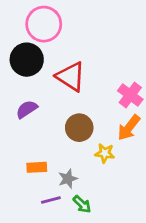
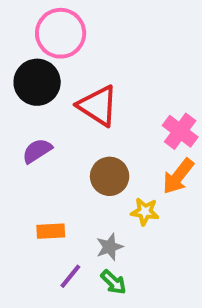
gray star: (68, 179) -> (110, 247), moved
purple line: (51, 200) -> (70, 276), turned -36

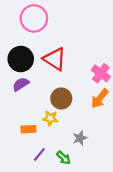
black circle: (37, 82) -> (21, 59), moved
yellow star: (145, 212) -> (50, 118), moved
gray star: (110, 247) -> (80, 138), moved

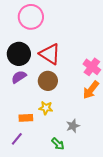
brown circle: (61, 98) -> (48, 81), moved
purple line: (39, 154) -> (17, 139), moved

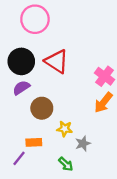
brown circle: (48, 81) -> (42, 108), moved
yellow star: (46, 108) -> (65, 129), moved
orange rectangle: (26, 118) -> (34, 142), moved

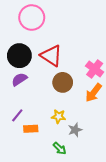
brown circle: (42, 108) -> (63, 82), moved
purple line: (19, 158) -> (17, 115), moved

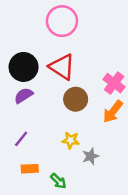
pink circle: (32, 18) -> (62, 21), moved
orange rectangle: (31, 129) -> (30, 169), moved
green arrow: (60, 148) -> (58, 181), moved

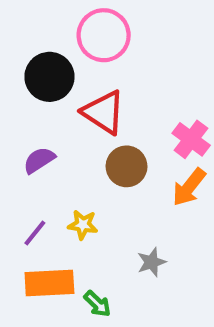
black circle: (24, 67) -> (49, 77), moved
yellow star: (71, 140) -> (83, 225), moved
orange rectangle: (30, 169) -> (49, 283), size x1.6

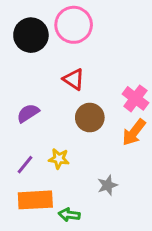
black circle: (49, 77) -> (31, 35), moved
red triangle: (104, 112) -> (74, 79), size x0.7
green arrow: (97, 304) -> (69, 215), turned 144

